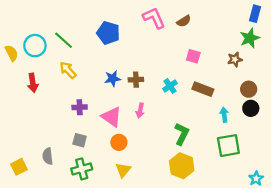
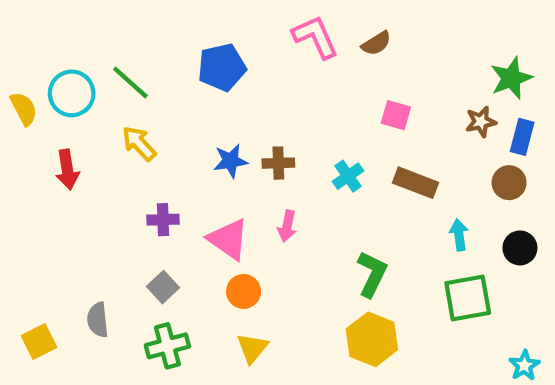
blue rectangle: (255, 14) -> (522, 137), moved
blue pentagon: (108, 33) -> (222, 67), turned -30
black circle: (251, 108) -> (520, 248), moved
gray square: (80, 140) -> (163, 287), turned 32

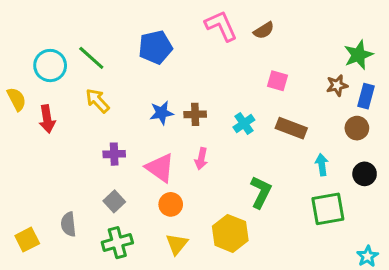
yellow semicircle: (24, 109) -> (17, 99), moved
yellow hexagon: (372, 339) -> (230, 233), moved

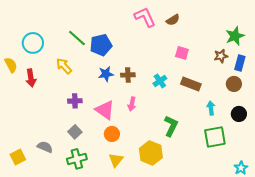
blue pentagon: (155, 47) -> (101, 45), moved
green line: (91, 58) -> (77, 38), moved
gray semicircle: (68, 224) -> (45, 147), turned 119

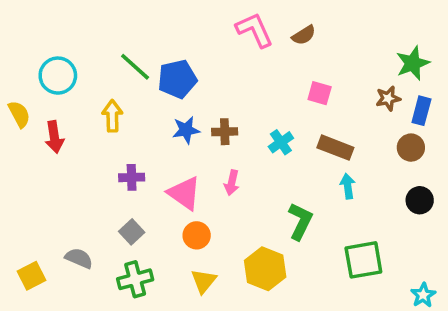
yellow arrow: (64, 66) -> (112, 116), turned 42
cyan arrow: (211, 108) -> (348, 186), moved
green square: (215, 137) -> (363, 260), moved

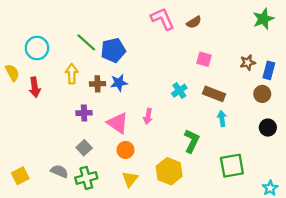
green star: (413, 63) -> (263, 19), moved
brown cross: (225, 132) -> (97, 84), moved
gray semicircle: (79, 258) -> (59, 171), moved

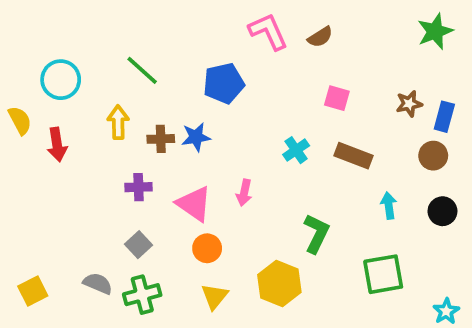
blue pentagon: (113, 50) -> (224, 83), moved
cyan arrow: (222, 119) -> (389, 206), moved

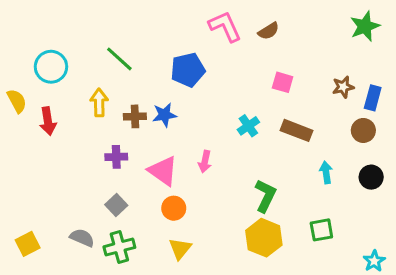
green square: (383, 274) -> (321, 230), size x0.7
yellow hexagon: (279, 283) -> (264, 238), moved

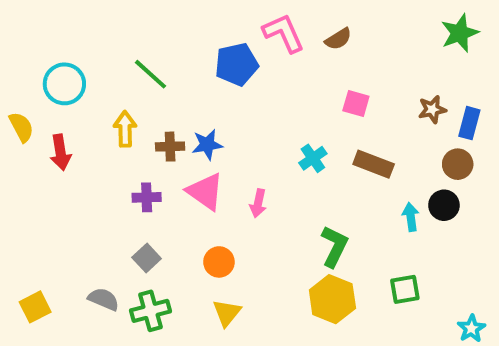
blue pentagon: (188, 70) -> (237, 64), moved
pink triangle: (163, 171) -> (205, 192), moved
black circle: (371, 177) -> (444, 205), moved

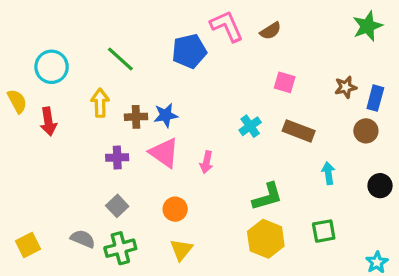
black circle: (444, 205) -> (380, 186), moved
green L-shape: (334, 246) -> (267, 197), turned 48

